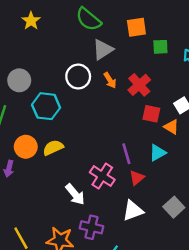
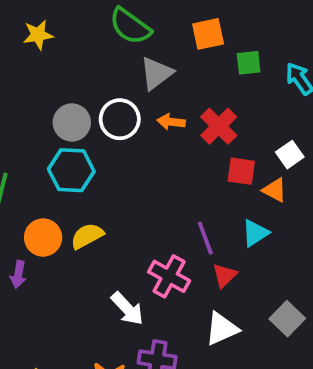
yellow star: (31, 21) -> (38, 35), turned 30
gray circle: (19, 80) -> (72, 122), moved
orange arrow: (110, 80) -> (171, 122), turned 133

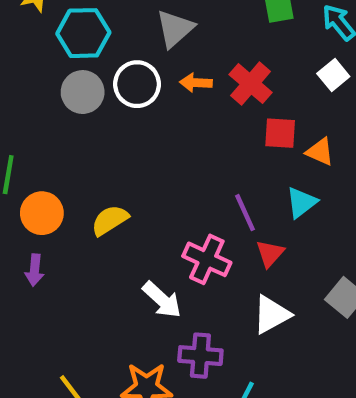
white square: (290, 155) -> (333, 75), moved
cyan hexagon: (71, 170) -> (83, 33), moved
orange circle: (43, 238) -> (42, 213), moved

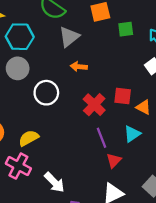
white circle: (137, 84) -> (46, 93), moved
red cross: (251, 84) -> (94, 105), moved
pink cross: (207, 259) -> (18, 166), moved

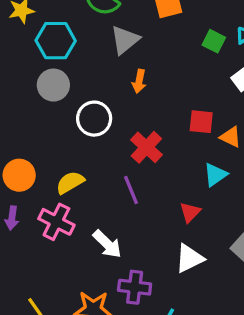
green square: (126, 29) -> (214, 41), moved, turned 35
orange arrow: (79, 67) -> (139, 81), turned -84
red cross: (94, 105) -> (146, 147), moved
purple line: (102, 138) -> (131, 190), moved

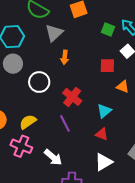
red square: (201, 122) -> (107, 66), moved
cyan triangle: (215, 175) -> (104, 111), moved
red triangle: (190, 212) -> (102, 134), turned -48

